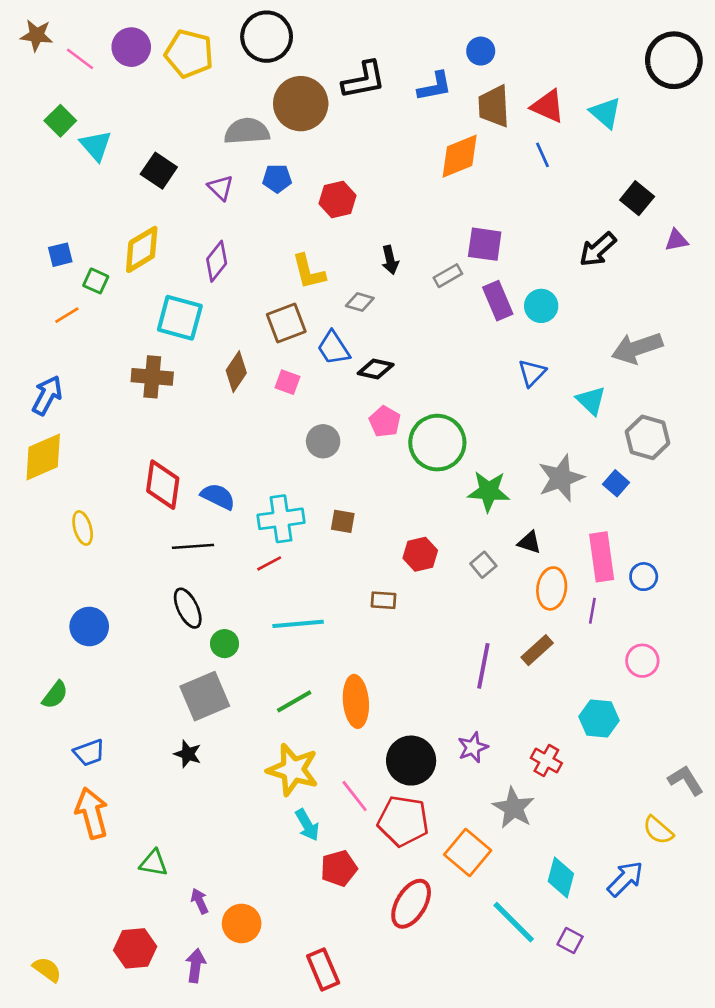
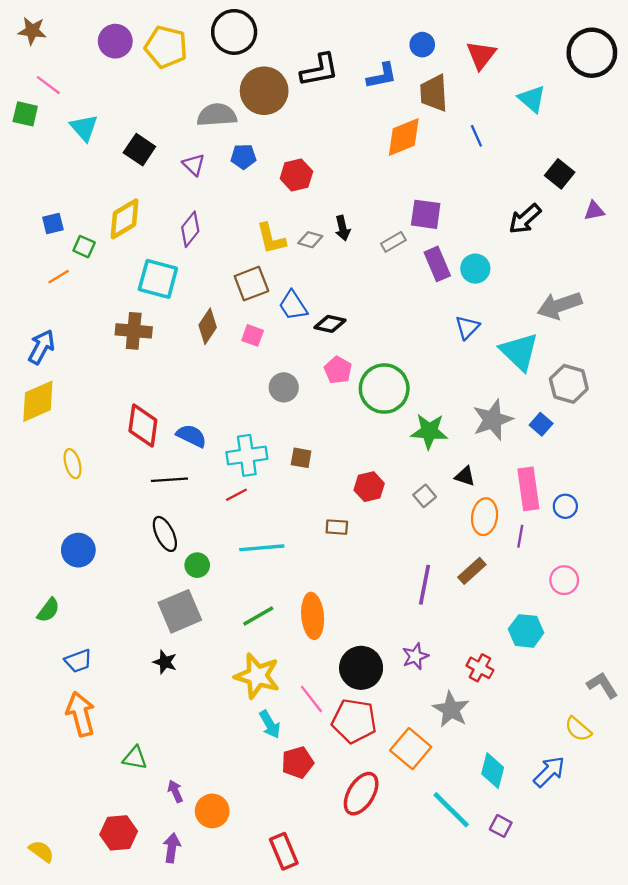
pink line: (80, 59) -> (48, 85), moved
red triangle: (548, 106) -> (481, 55), moved, turned 44
green square: (60, 121) -> (25, 114), moved, turned -32
gray diamond: (360, 302) -> (310, 240), moved
cyan triangle: (591, 401) -> (519, 352), size x1.5

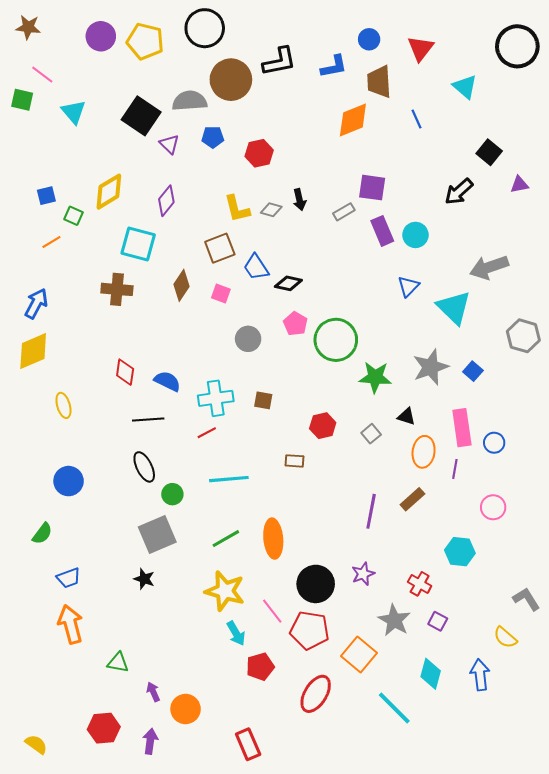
black square: (139, 150) -> (141, 116), moved, size x1.4
gray hexagon: (569, 384) -> (523, 336), moved
red diamond: (143, 425) -> (125, 372), size x0.7
blue arrow: (549, 772) -> (480, 675), turned -52
purple square: (501, 826) -> (438, 621), moved

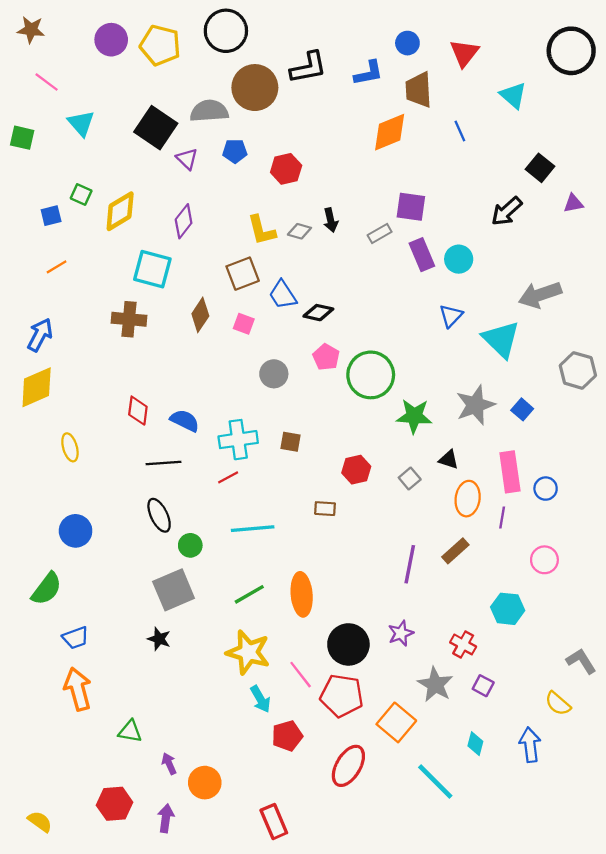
green square: (22, 100) -> (22, 138), moved
green square: (74, 216) -> (81, 194), moved
green semicircle: (42, 533) -> (47, 589), size x1.4
cyan diamond: (431, 674) -> (475, 744), size x0.7

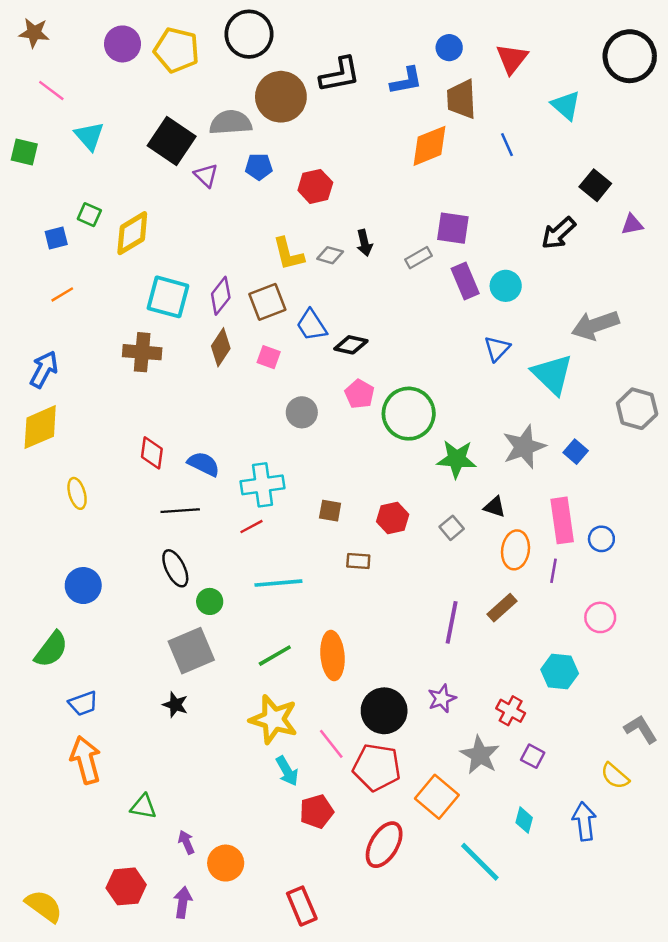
purple diamond: (184, 221) -> (221, 296), moved
brown square: (291, 442) -> (330, 511), moved
yellow semicircle: (40, 822) -> (44, 906), size x1.4

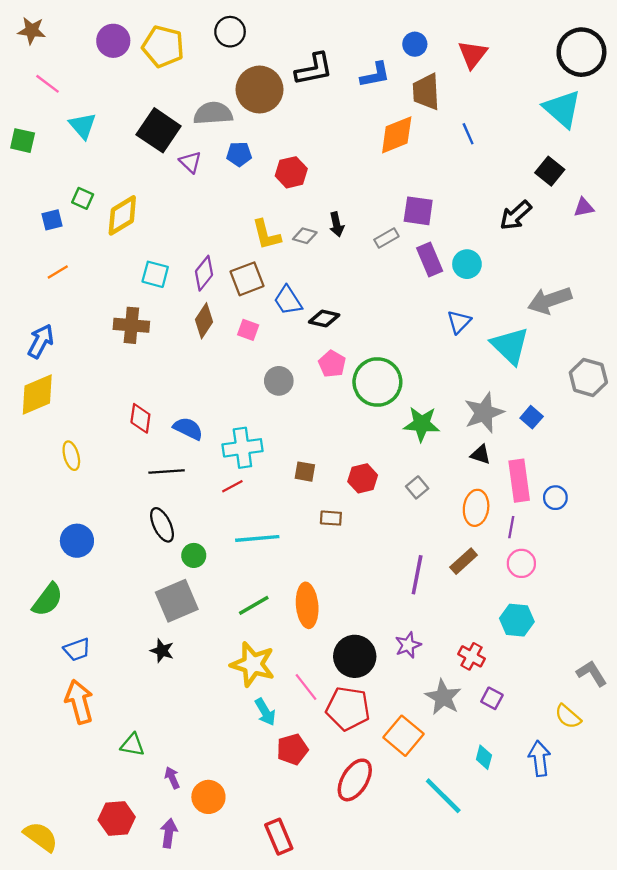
black circle: (249, 34) -> (230, 32), size x0.7
cyan triangle: (566, 105) -> (562, 109), moved, size x1.4
cyan square: (168, 297) -> (155, 274), size x0.7
black triangle: (495, 507) -> (481, 455), moved
pink circle: (600, 617) -> (521, 563), moved

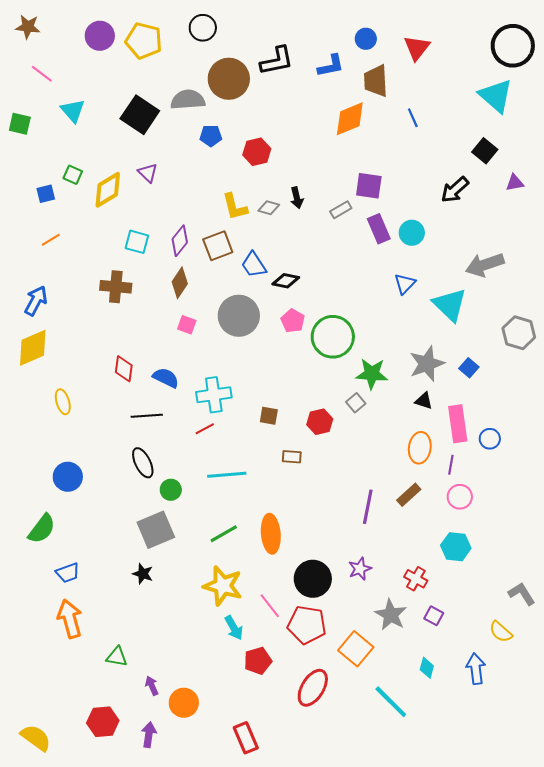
purple triangle: (190, 162) -> (148, 173), moved
pink square: (248, 330) -> (187, 325), moved
gray circle: (279, 381) -> (239, 316), moved, size x1.6
gray square: (417, 487) -> (356, 403), moved

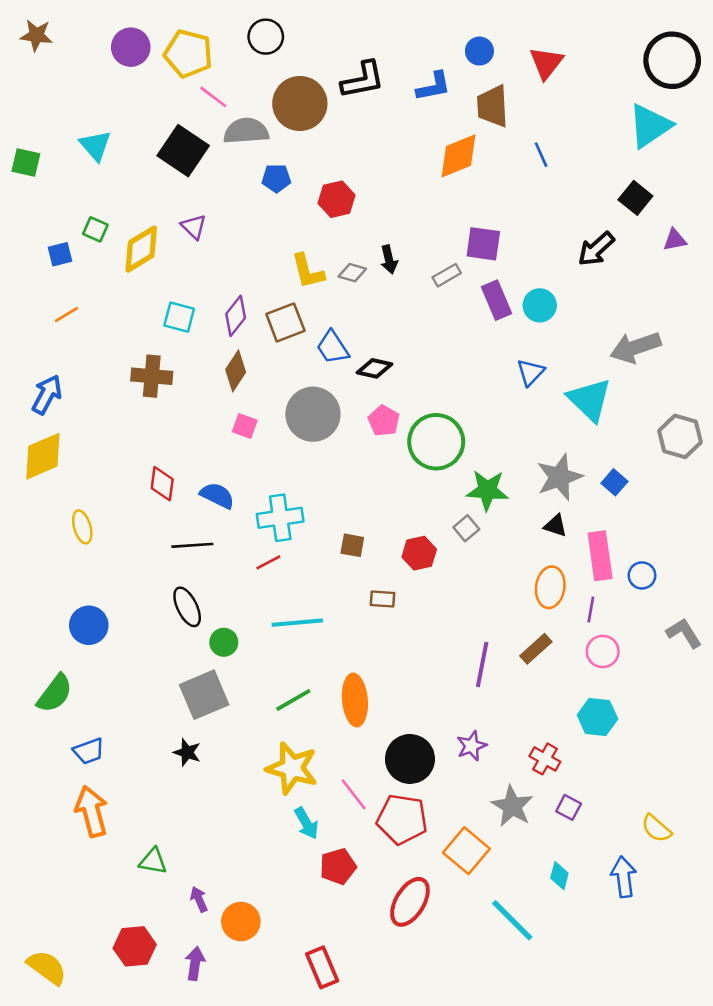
pink line: (42, 74) -> (213, 97), moved
cyan triangle: (496, 96) -> (650, 126), turned 45
gray L-shape: (522, 594) -> (684, 633), moved

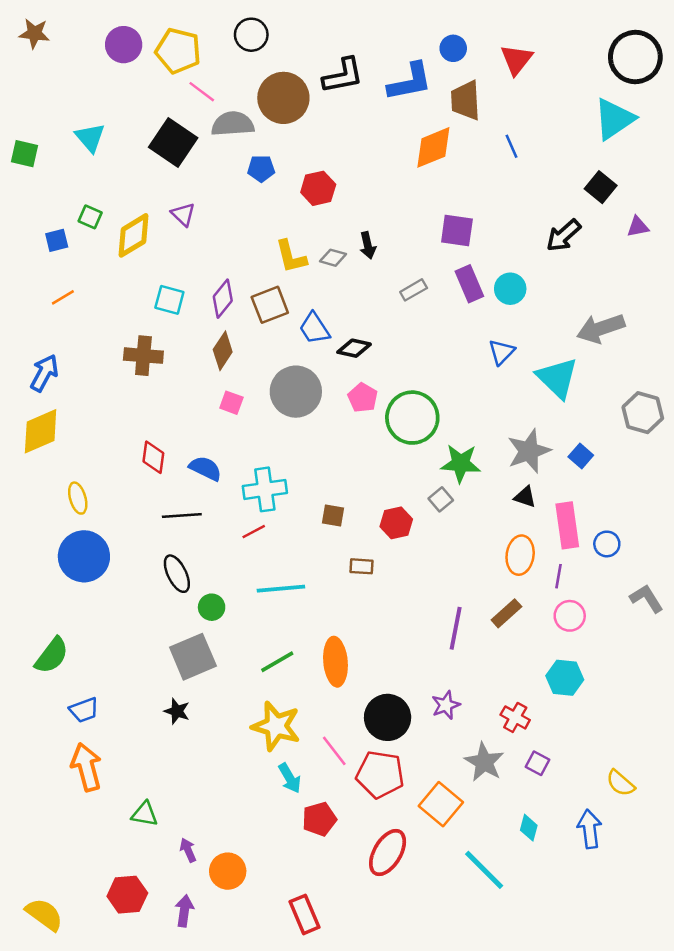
blue L-shape: (434, 86) -> (410, 82), size x1.4
gray rectangle: (447, 275) -> (414, 290), moved
blue circle: (89, 625) -> (84, 556), moved, size x1.4

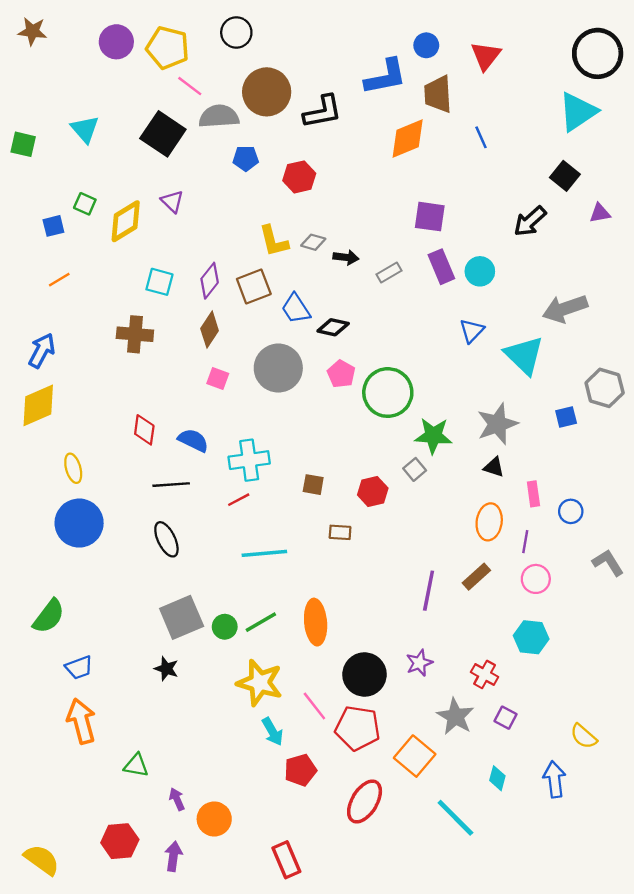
black L-shape: (343, 76) -> (323, 112), moved
black arrow: (368, 245) -> (346, 257), moved, turned -70
blue square: (581, 456) -> (566, 417), moved, turned 35
pink rectangle: (567, 525) -> (533, 494), size x0.6
green circle: (212, 607) -> (225, 627), moved

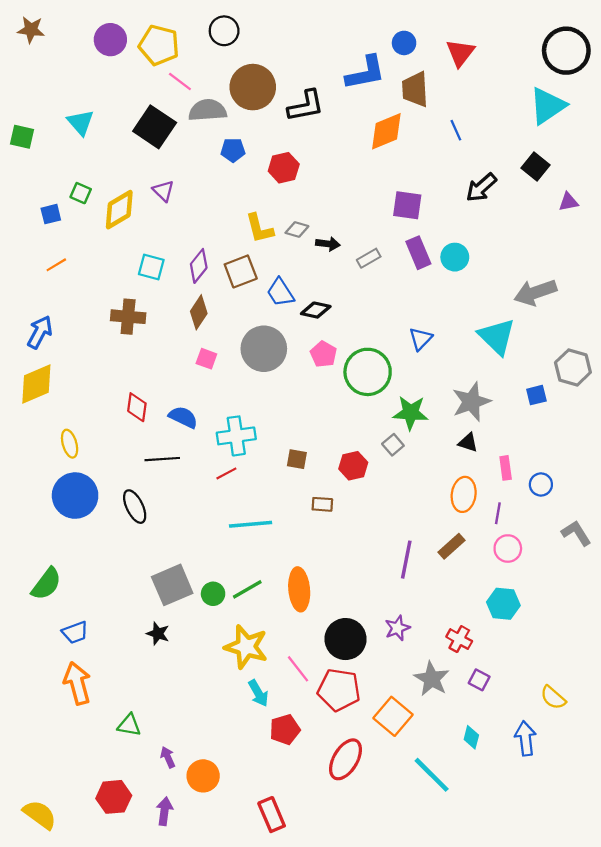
black arrow: (530, 221) -> (481, 188), moved
blue triangle: (472, 331) -> (421, 339), moved
black ellipse: (166, 539) -> (135, 507), moved

